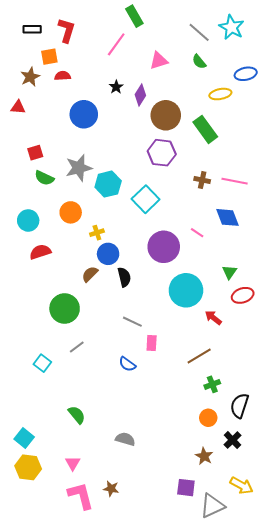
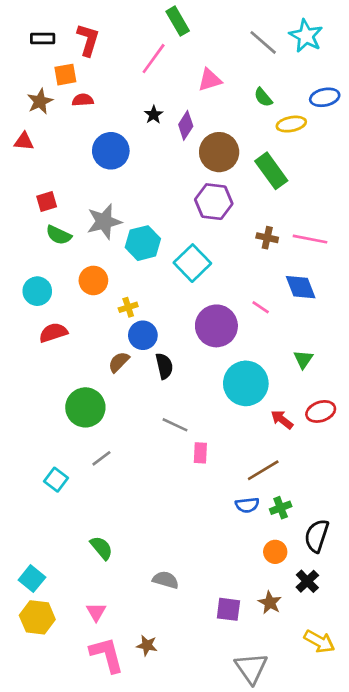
green semicircle: (199, 62) -> (263, 97), moved
red ellipse: (243, 295) -> (321, 411), moved
blue semicircle: (127, 364) -> (247, 505), moved, turned -42
purple square: (186, 488) -> (228, 609), moved
gray triangle: (212, 506) -> (251, 668), moved, turned -40

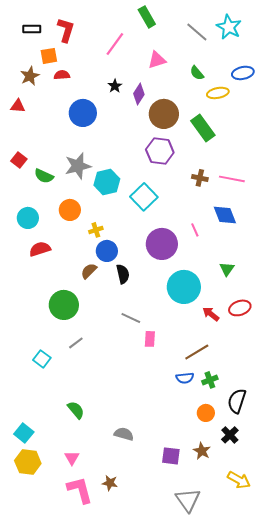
green rectangle: (178, 21) -> (147, 17), moved
red square: (47, 202) -> (19, 160), moved, turned -35
pink line: (261, 307) -> (195, 230), turned 32

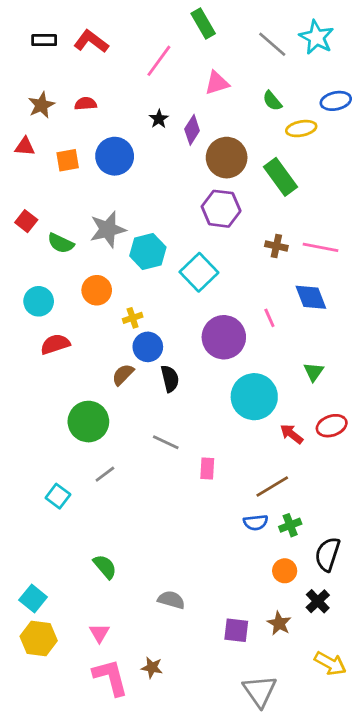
red L-shape: (66, 30) -> (91, 41), turned -70
orange square: (49, 56) -> (68, 160), moved
gray line: (131, 318) -> (166, 442), moved

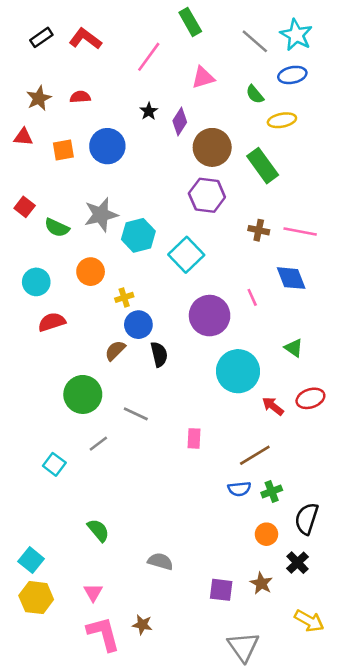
black rectangle: (44, 40) -> (41, 37), turned -35
blue ellipse: (336, 101) -> (292, 75), moved
green triangle: (314, 372) -> (294, 348), turned -30
gray line: (166, 442) -> (136, 414), moved

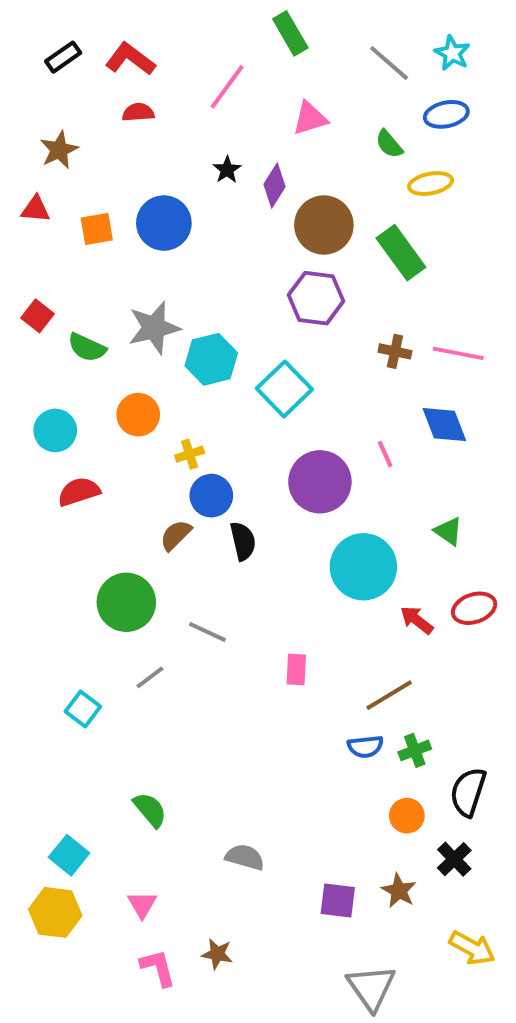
cyan star: (296, 35) -> (452, 53), size x0.7
red semicircle: (80, 97) -> (138, 112), moved
cyan square: (31, 560) -> (69, 855), moved
pink L-shape: (103, 634) -> (158, 968), size x0.7

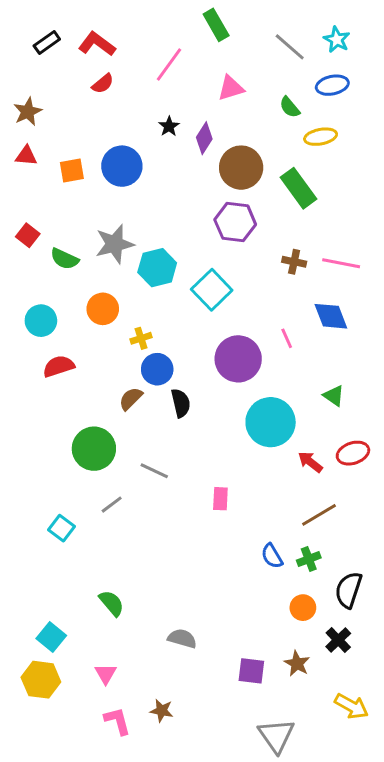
red semicircle: (138, 112) -> (103, 84), turned 145
brown star: (59, 150) -> (28, 112), moved
brown line: (389, 695) -> (319, 515), moved
blue semicircle: (365, 747) -> (272, 556), turned 65

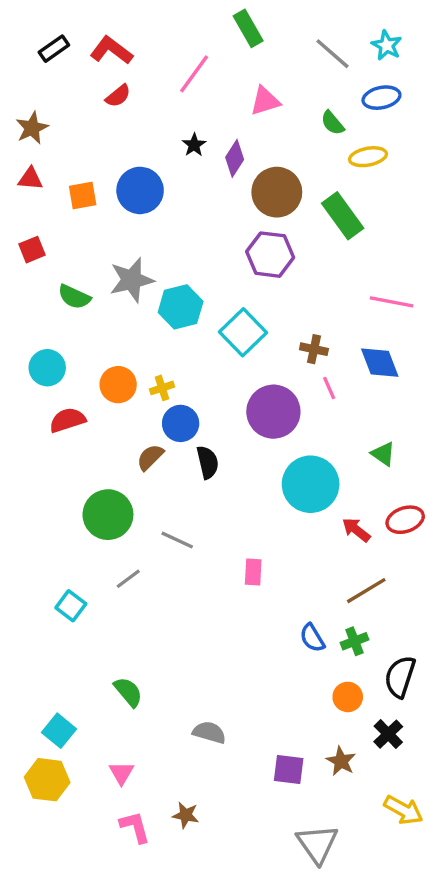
red square: (28, 235) -> (32, 250), moved, turned 30
brown cross: (294, 262) -> (314, 349), moved
orange circle: (103, 309) -> (118, 385), moved

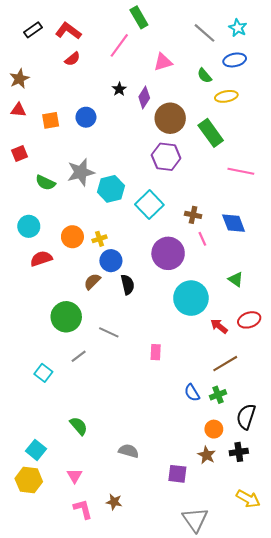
green rectangle: (248, 28) -> (139, 17), moved
blue circle: (140, 190) -> (86, 117), size x0.7
pink line: (392, 302) -> (241, 171), moved
black cross: (388, 734) -> (239, 452), turned 36
brown star: (341, 761) -> (207, 455), moved

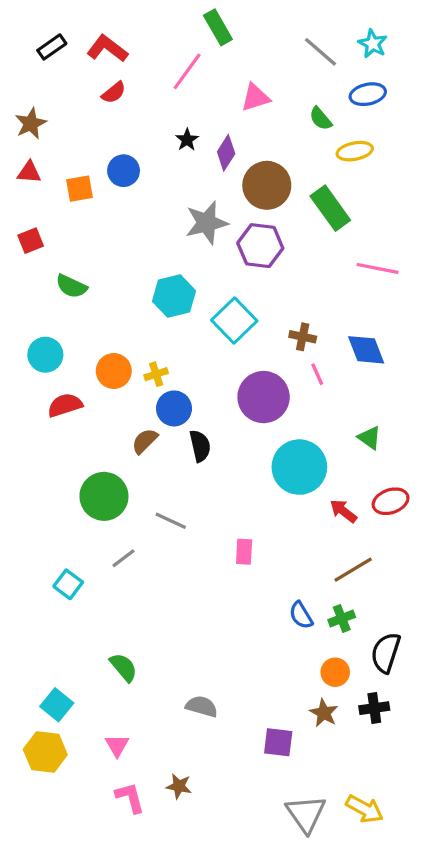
blue circle: (86, 117) -> (124, 171), moved
gray star: (81, 172) -> (207, 223), moved
yellow arrow: (248, 499) -> (365, 809), moved

